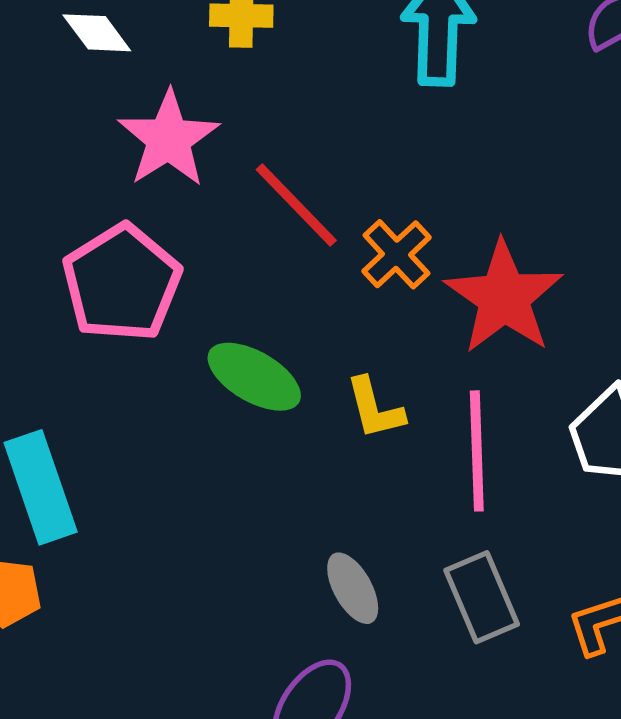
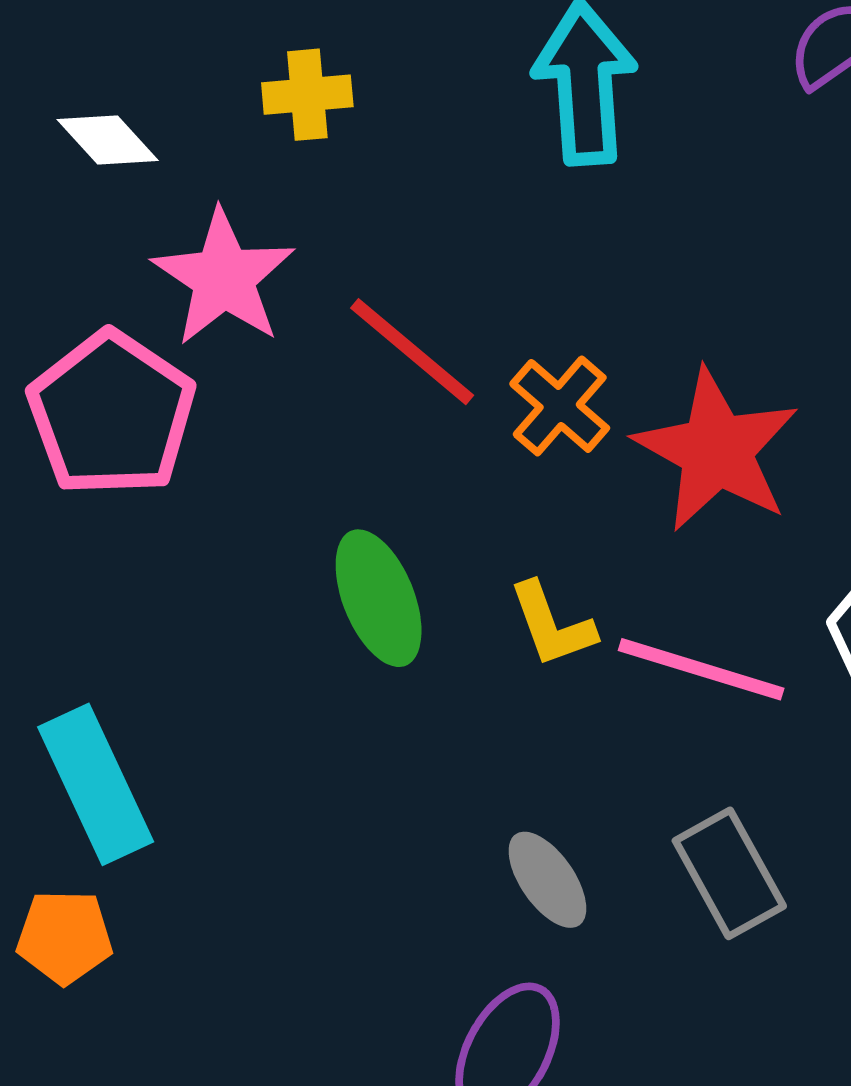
pink pentagon: (122, 283) -> (111, 414), moved
green ellipse: (254, 377) -> (379, 598), turned 44
pink line: (477, 451) -> (701, 669), turned -65

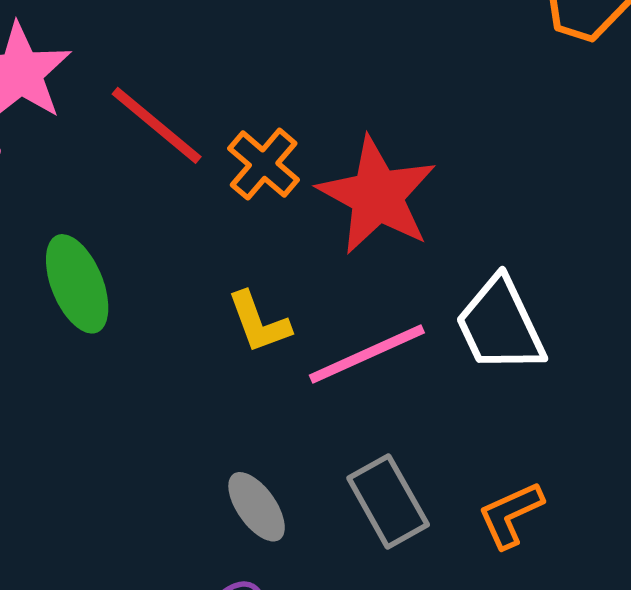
green ellipse: (379, 598) -> (77, 284), moved
pink line: (701, 669) -> (367, 354), turned -41

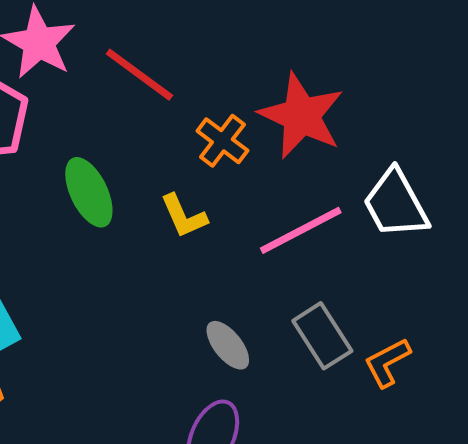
orange cross: (264, 164) -> (222, 141), moved
yellow L-shape: (259, 322) -> (184, 216), moved
orange L-shape: (511, 515) -> (387, 362), moved

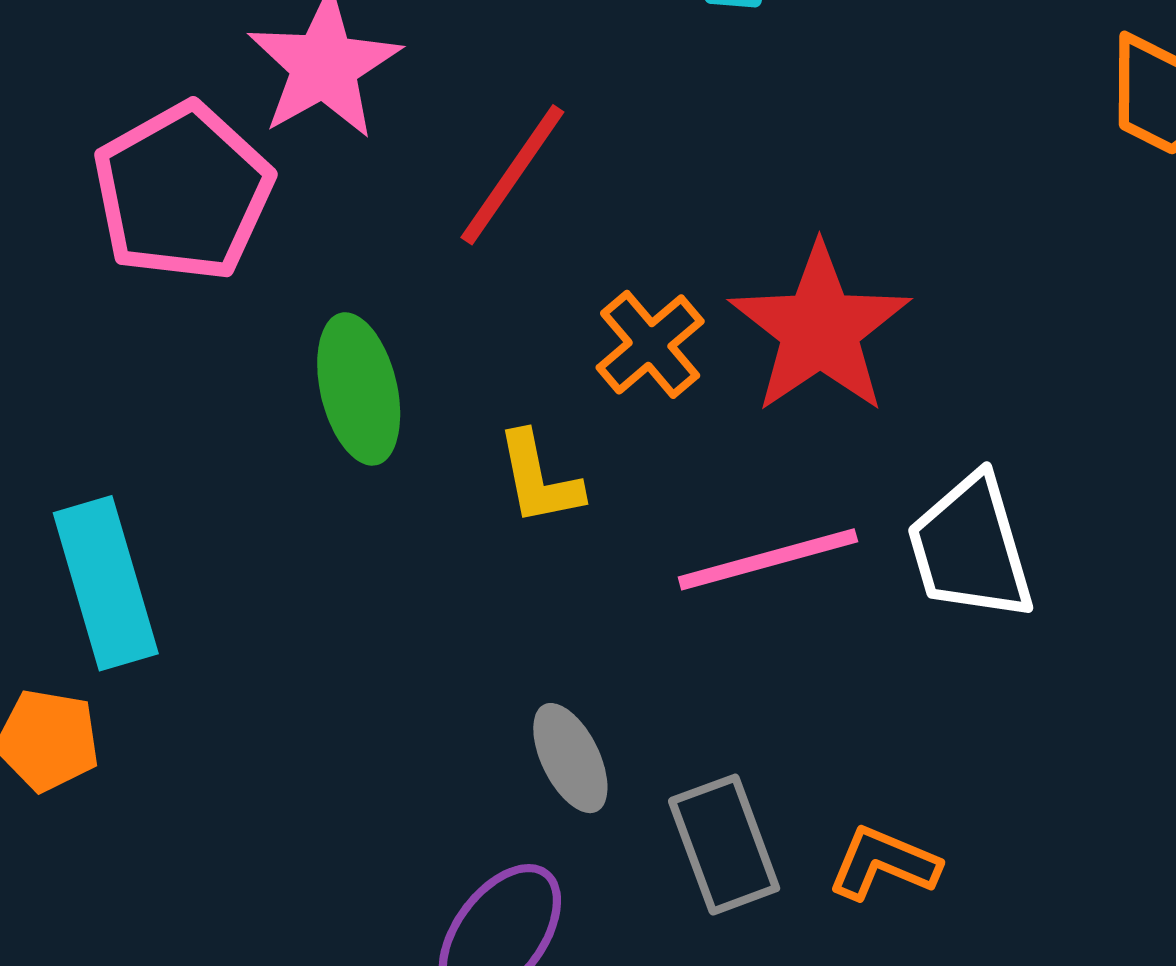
red line: (139, 75) -> (512, 175), turned 76
gray rectangle: (322, 336) -> (724, 845), moved
orange L-shape: (387, 362) -> (884, 863), turned 38

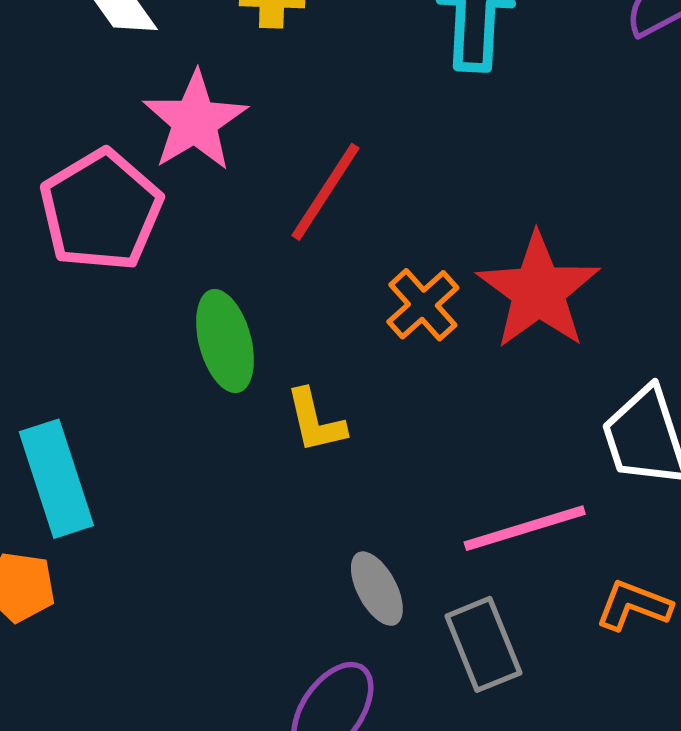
yellow L-shape: (539, 479) -> (315, 421), moved
pink line: (768, 559) -> (525, 528), moved
orange L-shape: (884, 863) -> (634, 605), moved

